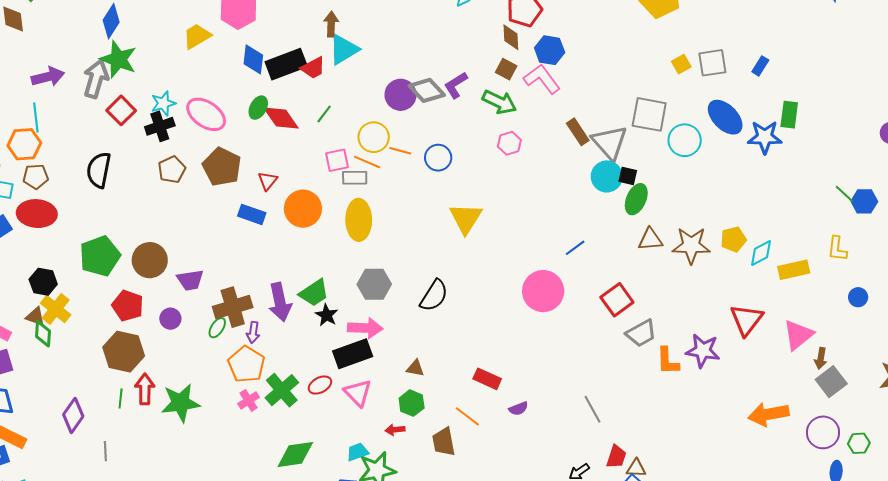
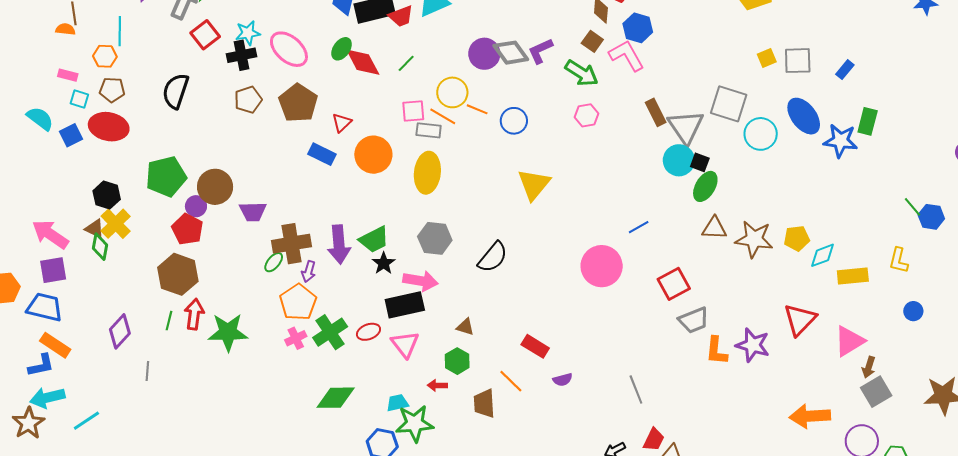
orange hexagon: (24, 144) -> (105, 56), size x0.7
purple circle: (170, 319) -> (196, 206), moved

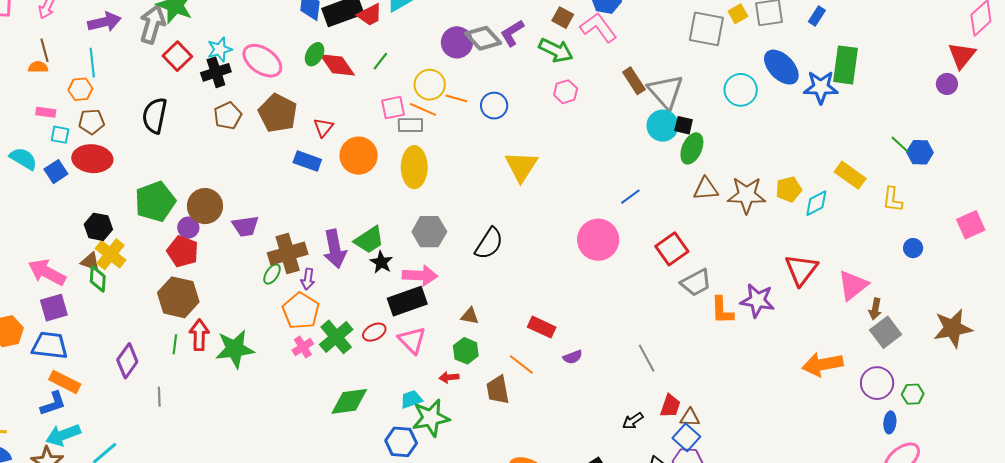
gray square: (729, 104) -> (706, 29), moved
green rectangle: (868, 121) -> (845, 65), size x1.4
yellow rectangle: (853, 276) -> (850, 175), moved, turned 48

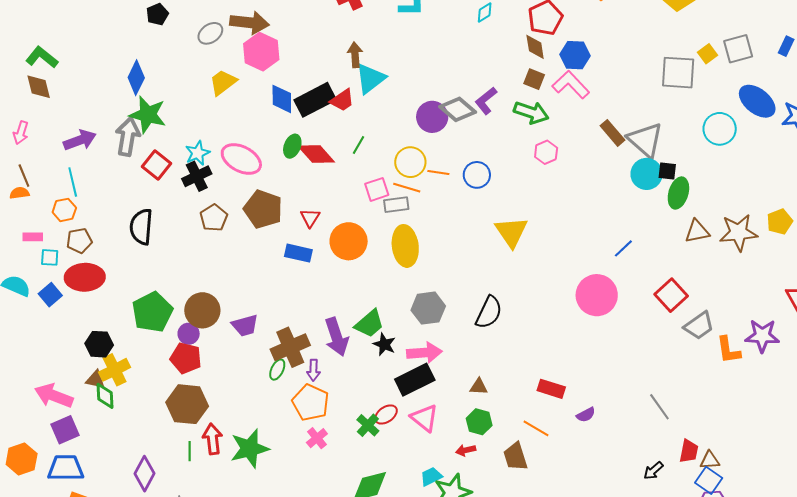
yellow cross: (111, 254) -> (115, 370), turned 32
green cross: (336, 337) -> (368, 425), moved, size x0.7

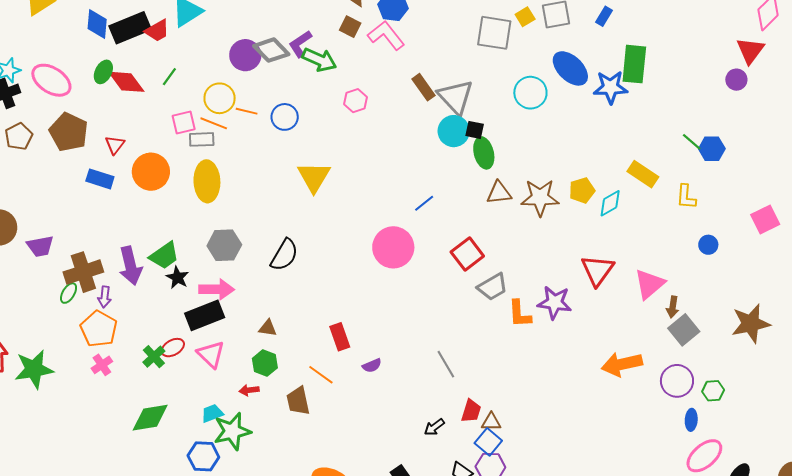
green arrow: (531, 113) -> (319, 60), moved
green ellipse: (678, 193) -> (484, 153), turned -36
red rectangle: (551, 389) -> (340, 337), turned 48

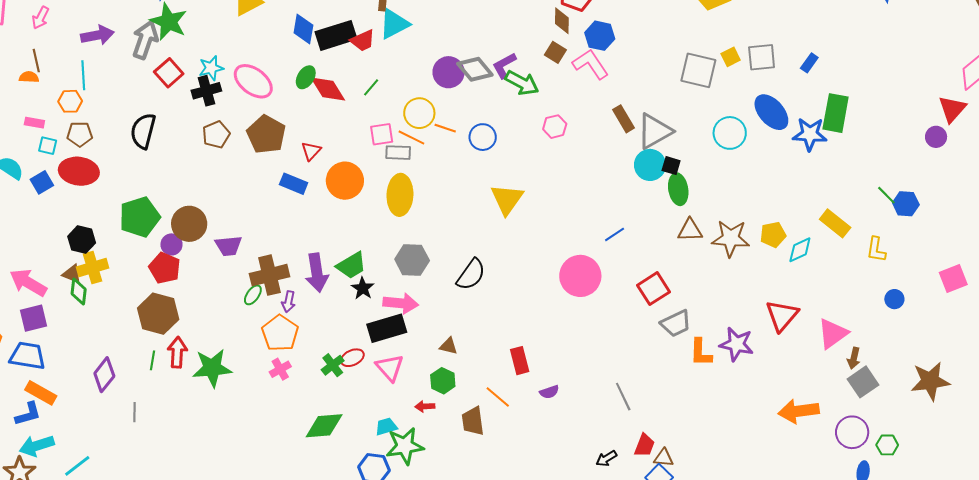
gray triangle: (456, 97) -> (655, 131), turned 39

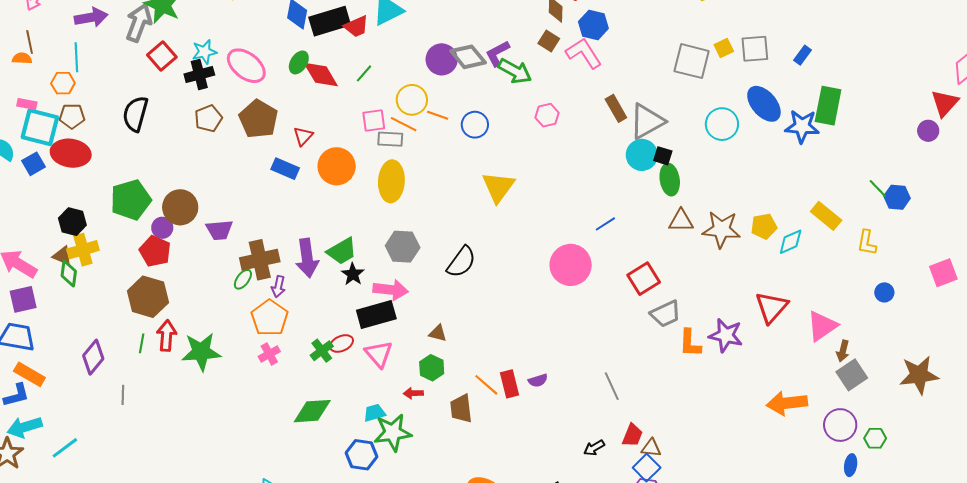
cyan square: (48, 146) -> (40, 127), size x2.0
red rectangle: (520, 361) -> (510, 384), moved

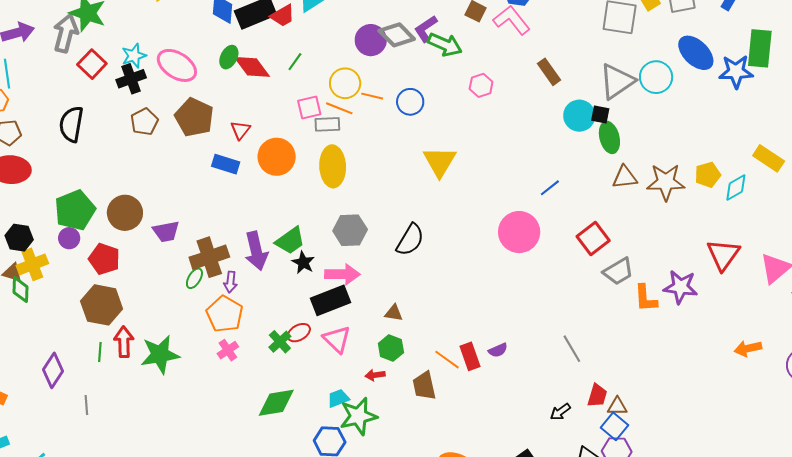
gray triangle: (647, 121) -> (617, 81), moved
purple circle: (162, 228) -> (69, 238), moved
orange arrow: (787, 403) -> (748, 348), size x0.7

